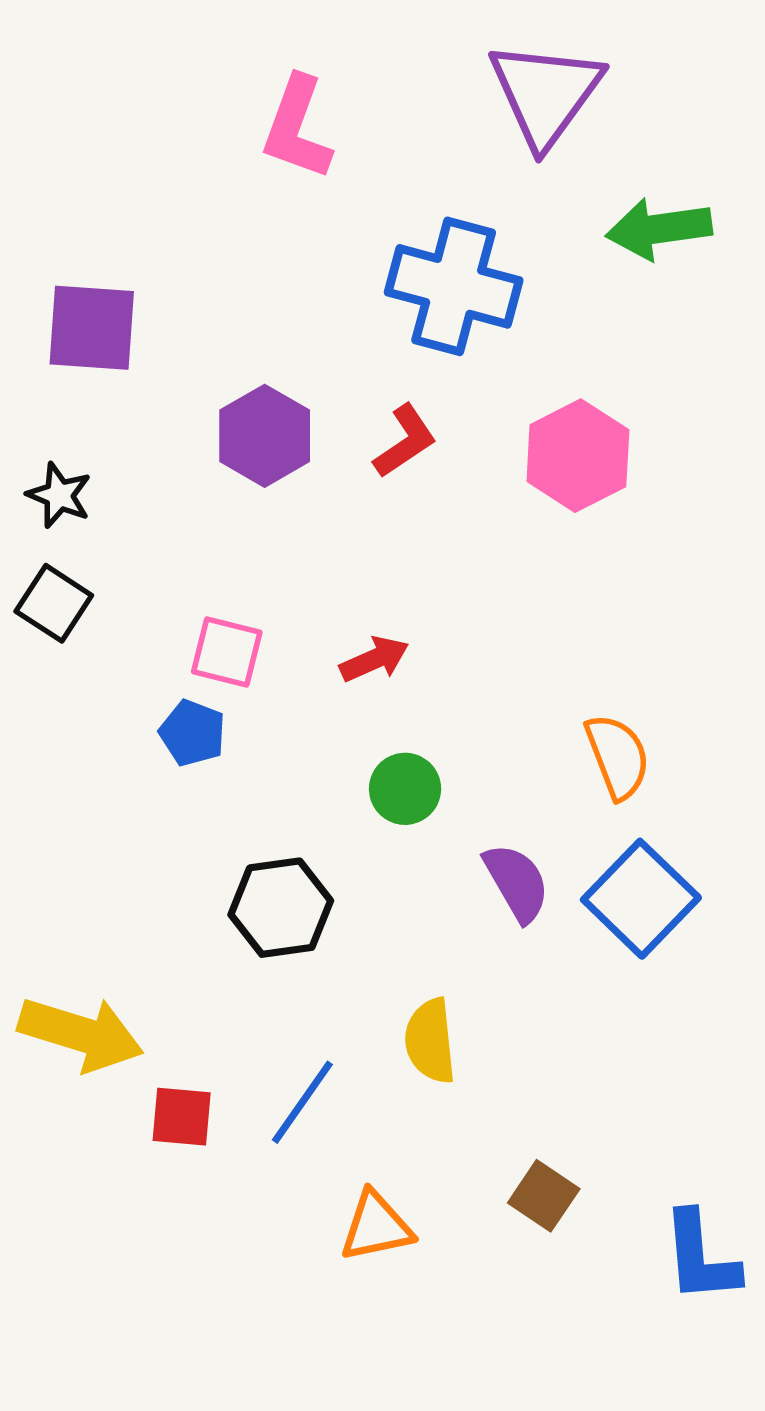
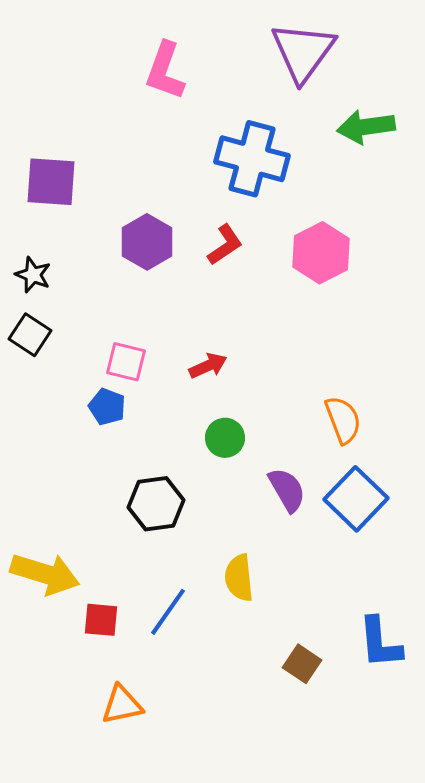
orange triangle: (376, 1226) -> (122, 705), moved
blue L-shape: (700, 1257) -> (380, 643), moved

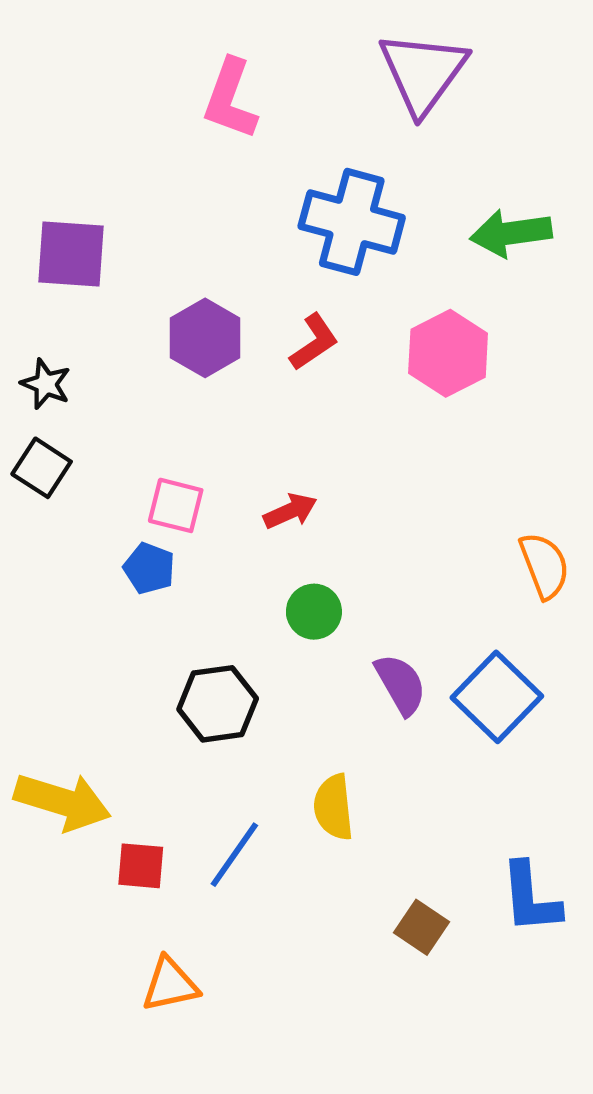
green arrow: (366, 127) -> (511, 233), moved
orange semicircle: (343, 420) -> (544, 566), moved

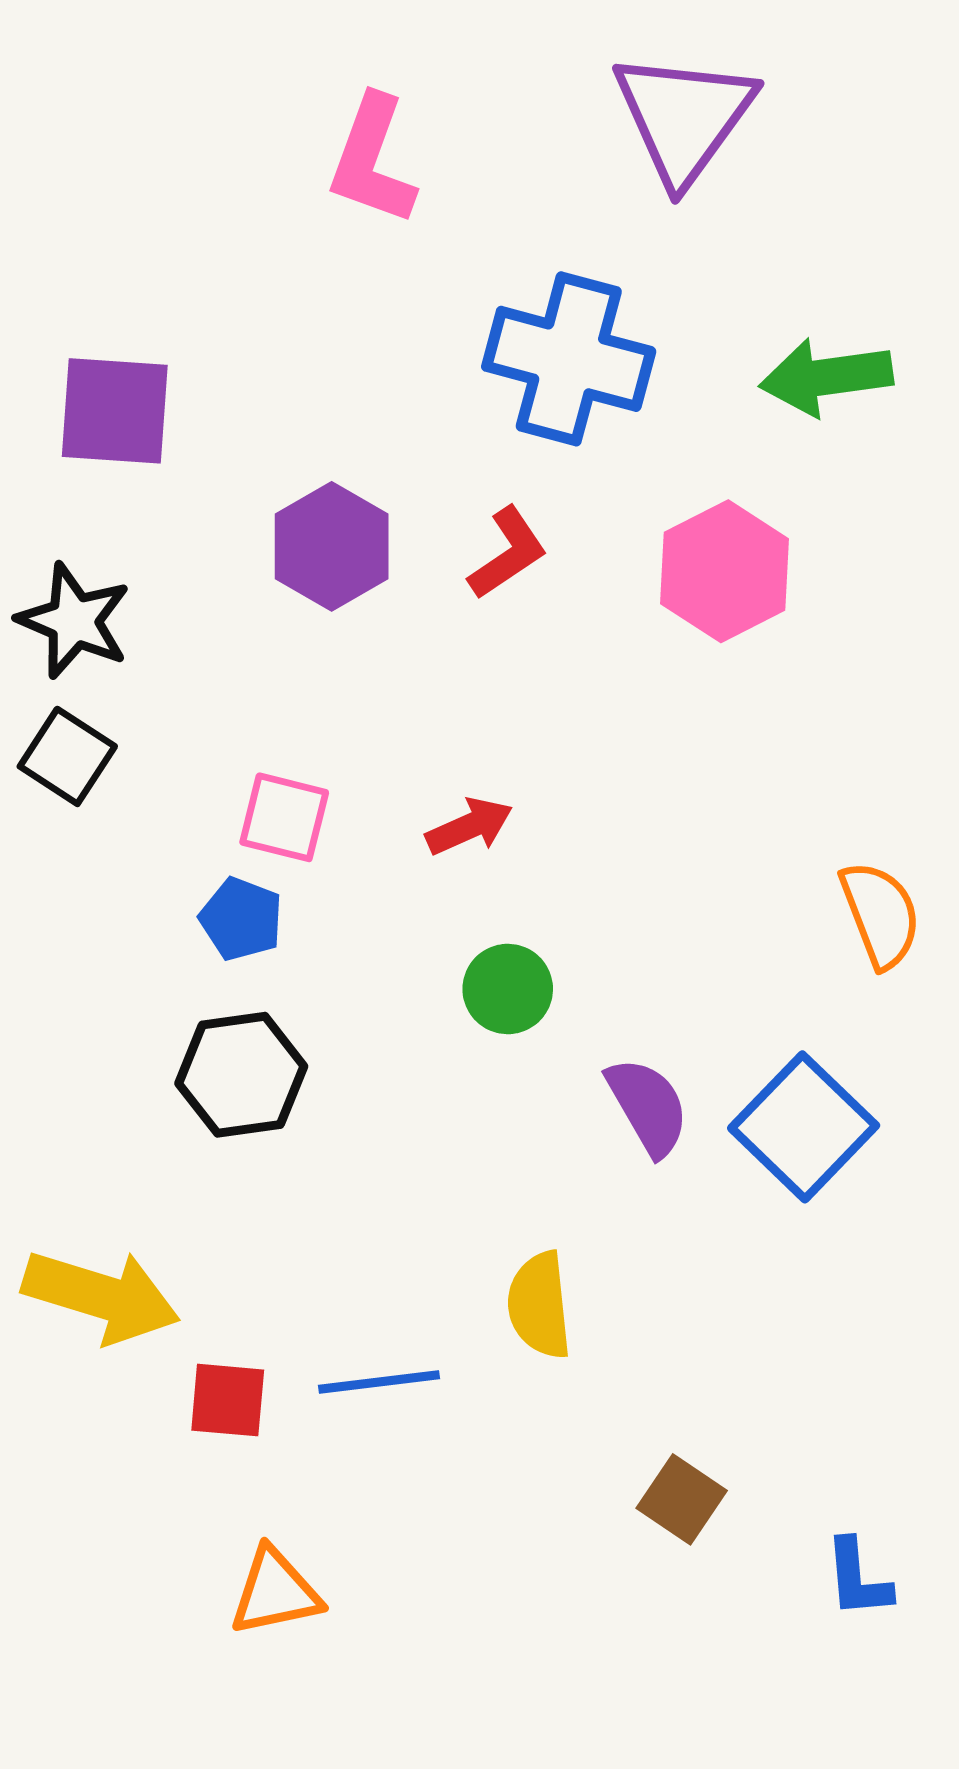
black star: (46, 384) -> (74, 621), size x1.4
black hexagon: (218, 704) -> (241, 1075), moved
blue line: (234, 855) -> (379, 1382), turned 48
blue L-shape: (530, 898) -> (858, 1578), moved, size x0.7

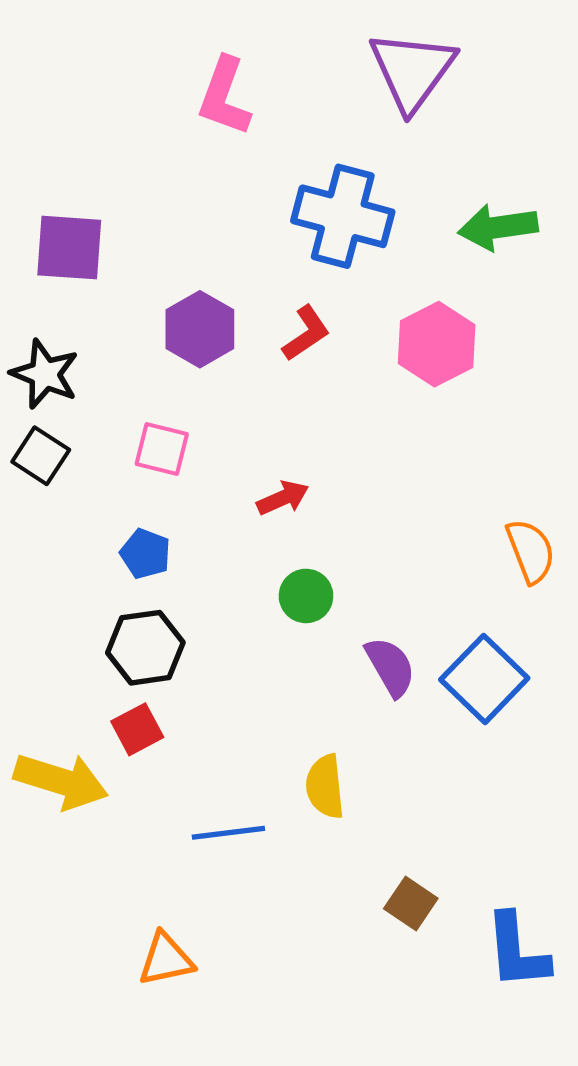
pink square: (284, 817) -> (162, 449), moved
red square: (228, 1400) -> (137, 729), moved, turned -33
blue L-shape: (858, 1578) -> (517, 951), size x1.6

